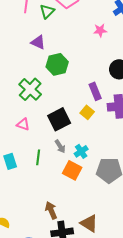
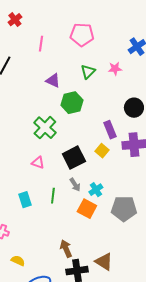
green triangle: (47, 11) -> (88, 72), moved

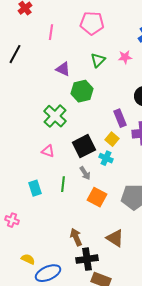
cyan cross: (96, 190) -> (106, 158), moved, turned -32
yellow semicircle: (18, 261) -> (28, 259), moved
brown triangle: (104, 262) -> (115, 238), moved

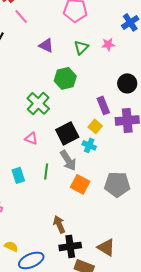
pink line: (51, 32) -> (21, 16), moved, turned -49
purple triangle: (63, 69) -> (46, 45), moved
gray arrow: (85, 173) -> (68, 160), size x1.5
brown triangle: (115, 238) -> (106, 247), moved

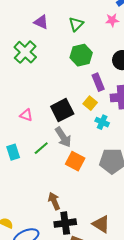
pink star: (108, 44) -> (112, 20), moved
green hexagon: (65, 78) -> (81, 55), moved
green cross: (38, 103) -> (25, 52), moved
cyan cross: (89, 145) -> (102, 122), moved
green line: (46, 171) -> (41, 148), turned 42

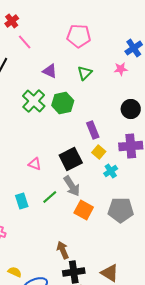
green hexagon: (81, 55) -> (63, 103), moved
purple rectangle: (98, 82) -> (93, 130), moved
cyan cross: (102, 122) -> (111, 171), turned 32

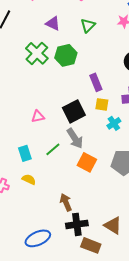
yellow square: (99, 152) -> (102, 104), turned -32
pink triangle: (35, 164) -> (38, 116), turned -32
yellow semicircle: (15, 272) -> (29, 179), moved

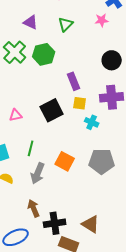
cyan cross: (114, 123) -> (92, 122), turned -32
gray arrow: (75, 138) -> (38, 173), moved, turned 55
green line: (53, 149) -> (31, 148), turned -35
brown arrow: (66, 202) -> (34, 208), moved

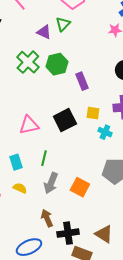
green triangle: (66, 24) -> (63, 24), moved
purple rectangle: (74, 81) -> (82, 81), moved
pink triangle: (16, 115) -> (29, 125), size x1.5
orange square: (65, 161) -> (80, 187), moved

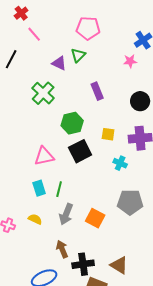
green hexagon: (57, 64) -> (72, 123), moved
purple rectangle: (82, 81) -> (97, 91), moved
yellow square: (93, 113) -> (108, 134), moved
cyan rectangle: (16, 162) -> (39, 188), moved

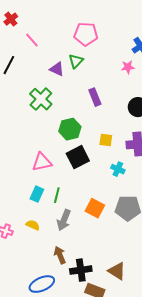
red cross: (21, 13) -> (11, 19), moved
cyan rectangle: (39, 188) -> (37, 194), turned 42
orange square: (95, 218) -> (95, 208), moved

